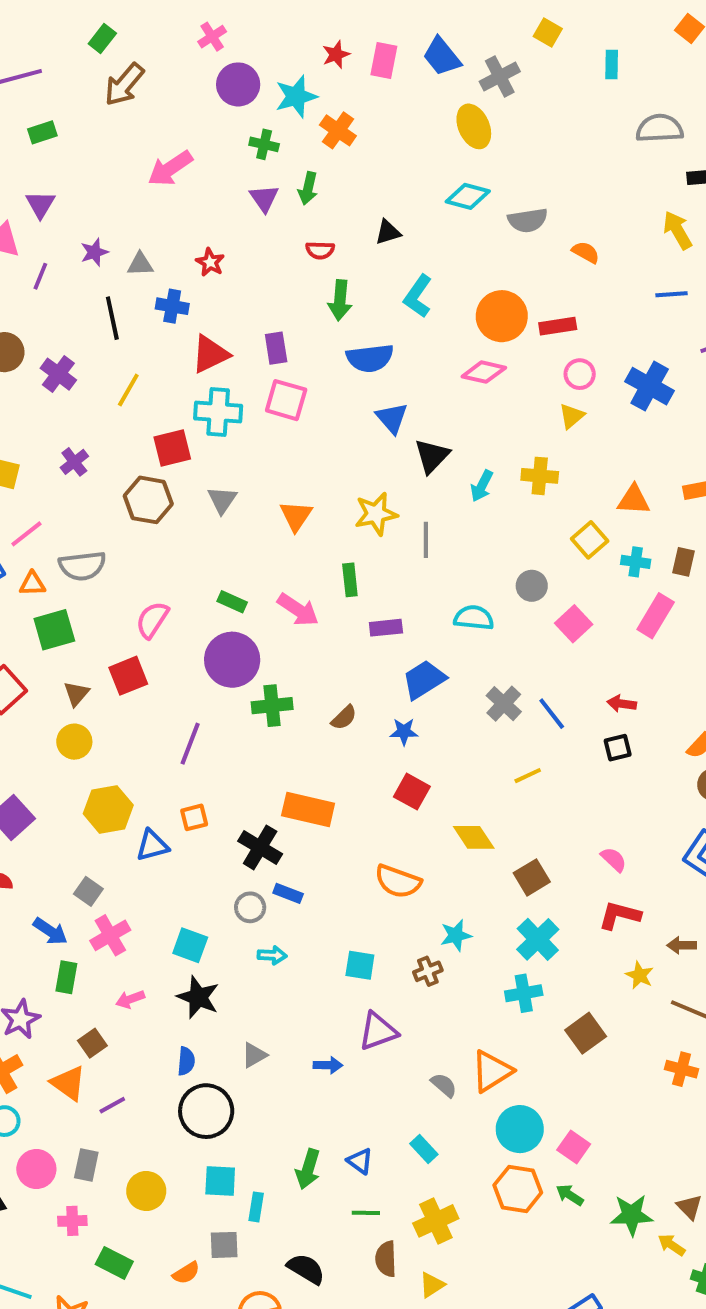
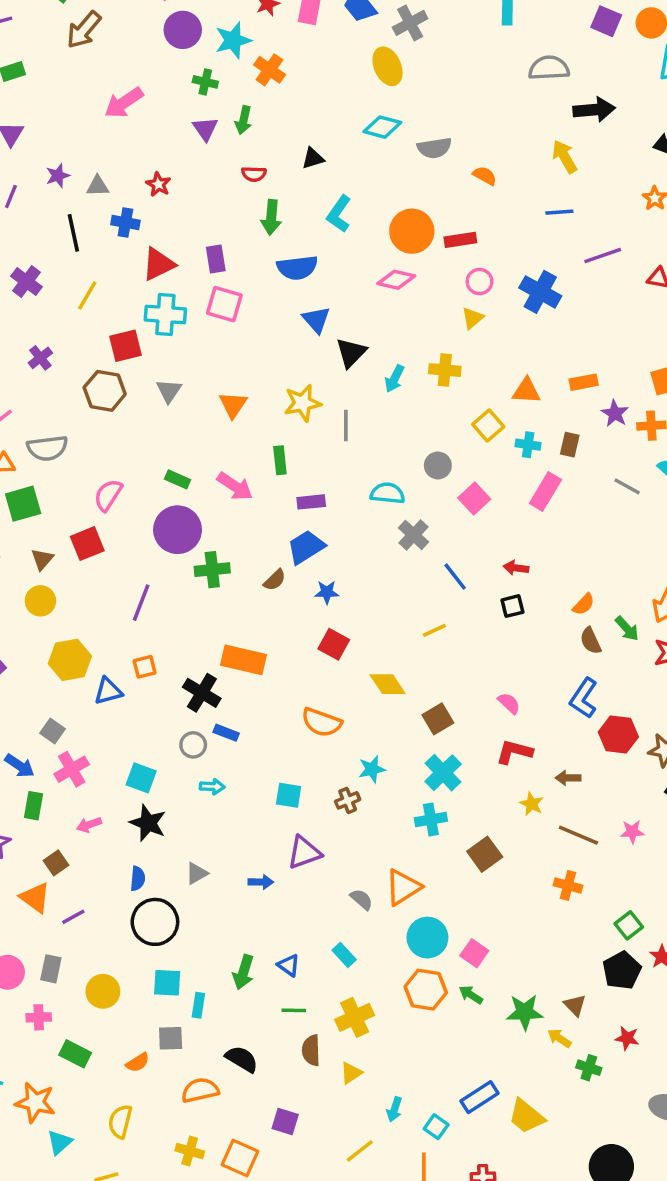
blue trapezoid: (424, 680) -> (306, 547), moved
gray cross: (504, 704) -> (414, 535), moved

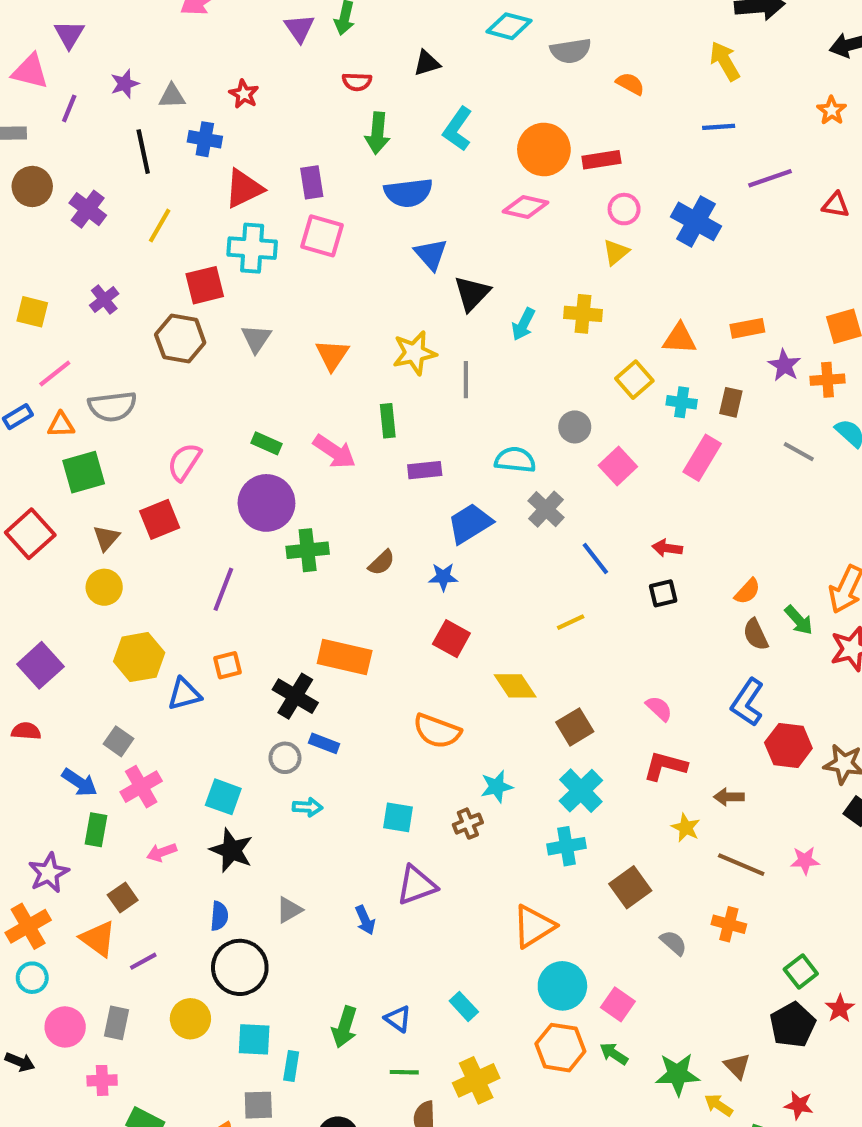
blue trapezoid: (306, 547) -> (470, 524), moved
blue arrow: (261, 882) -> (365, 920), turned 65
gray semicircle: (361, 899) -> (673, 943), moved
yellow circle: (103, 991) -> (190, 1019), moved

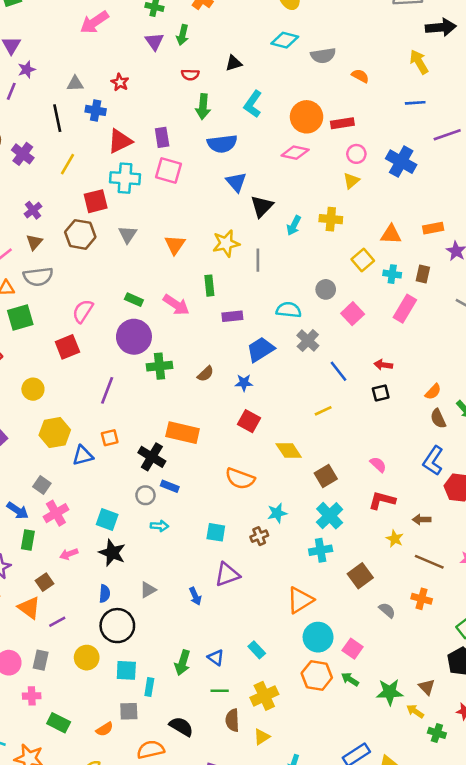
purple star: (125, 84) -> (27, 70), moved
brown triangle: (106, 538) -> (34, 242), moved

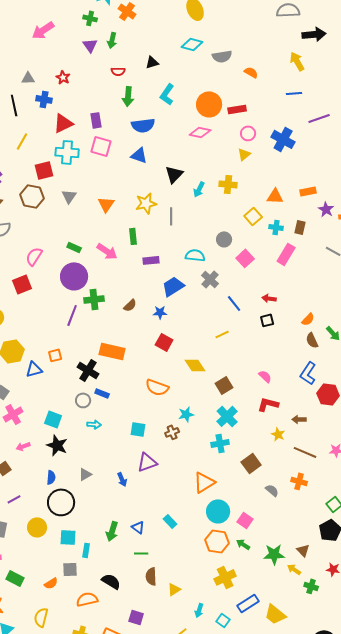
blue triangle: (236, 182) -> (139, 155), moved, turned -30
purple line: (107, 390) -> (72, 315), moved
yellow cross: (264, 696) -> (225, 577), moved

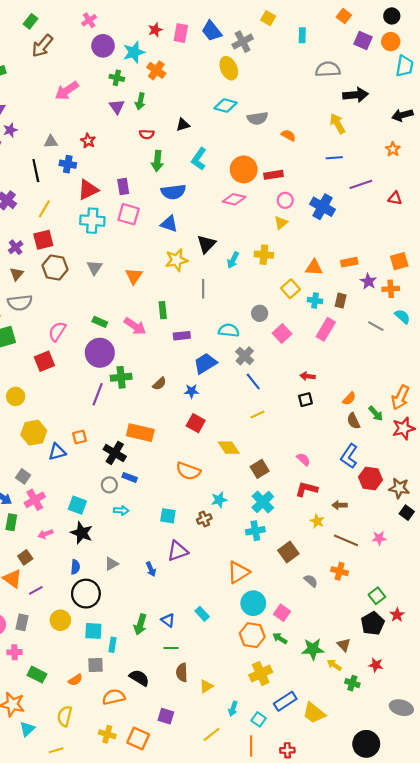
red square: (44, 170) -> (43, 240), moved
yellow star: (146, 203) -> (177, 260), moved
blue line: (234, 303) -> (253, 382), moved

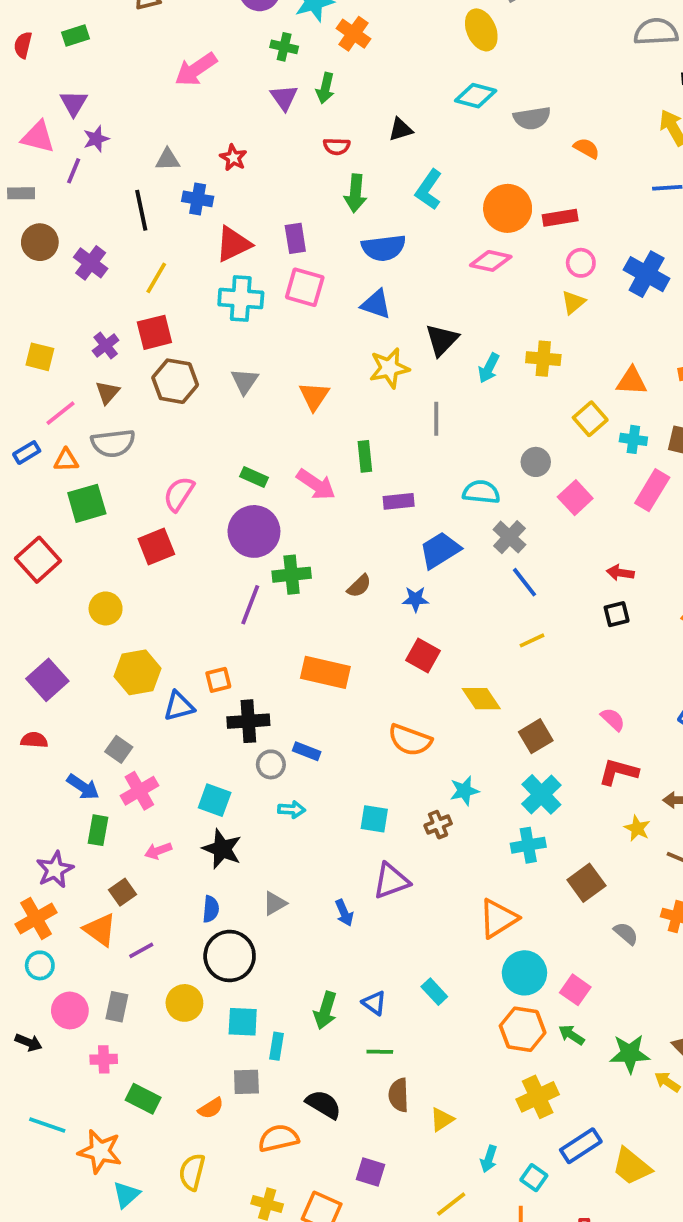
black cross: (115, 453) -> (248, 721), moved, turned -35

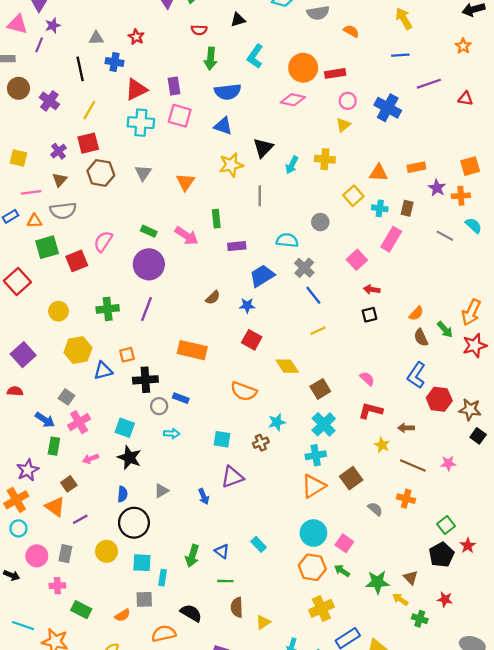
pink line: (60, 413) -> (31, 192), turned 30
pink square: (575, 498) -> (357, 260), moved
red square: (156, 546) -> (77, 261), moved
green cross: (292, 575) -> (108, 309), moved
orange triangle: (498, 918) -> (313, 486), moved

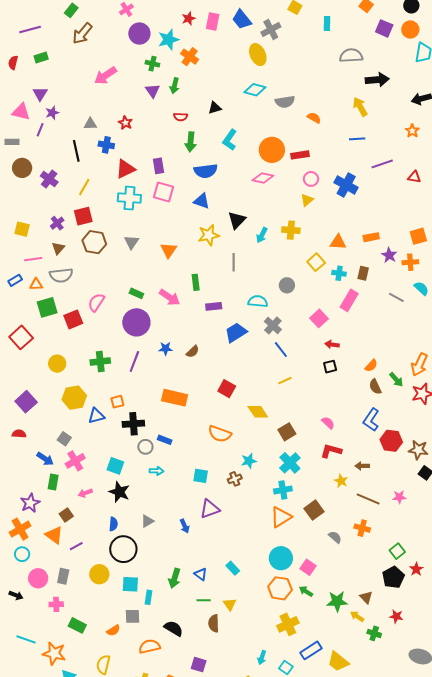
blue star: (247, 306) -> (166, 349), moved
yellow triangle: (263, 622) -> (230, 604), moved, turned -32

